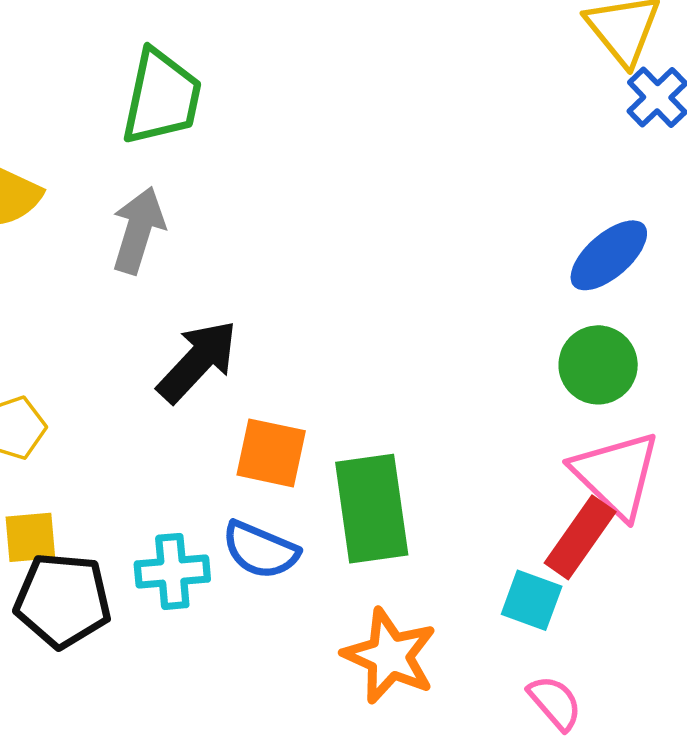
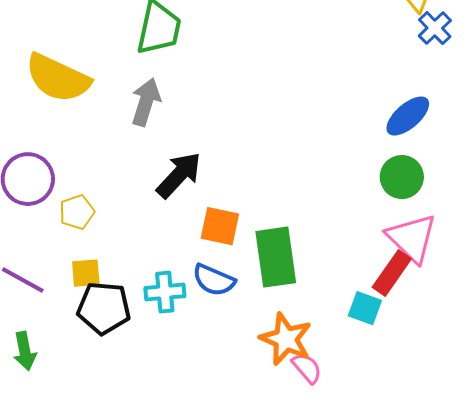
pink semicircle: (555, 703) -> (307, 368), moved

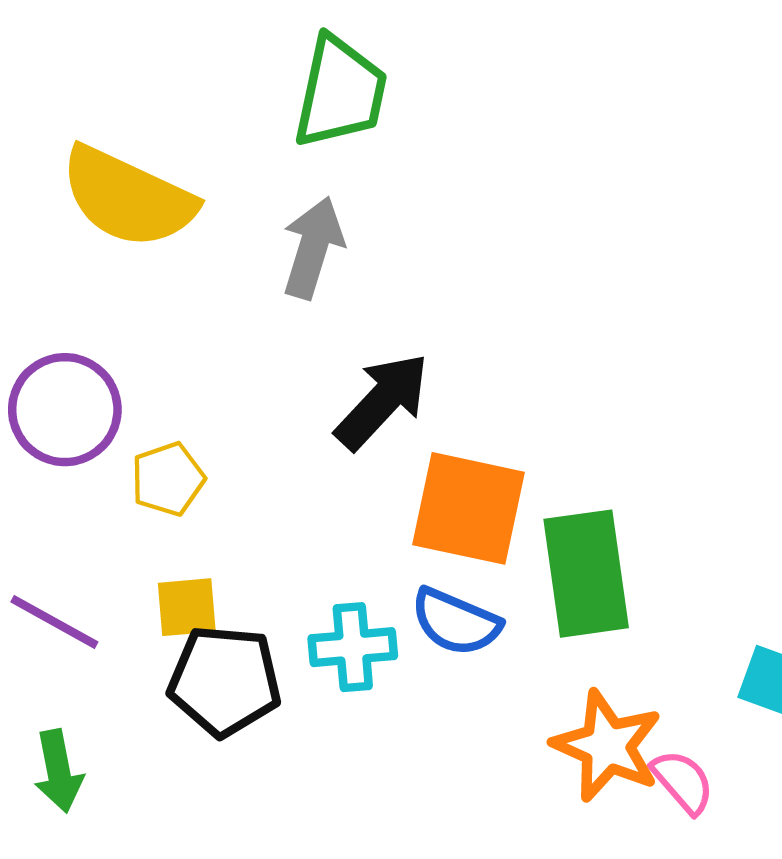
orange square: (220, 226) -> (468, 508), size x1.4
pink semicircle: (307, 368) -> (683, 782), moved

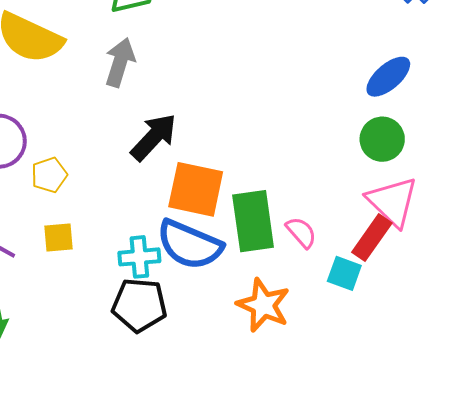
blue semicircle: (456, 622) -> (190, 245), size x1.5
black pentagon: (225, 681) -> (139, 305), moved
pink semicircle: (683, 782) -> (301, 232), moved

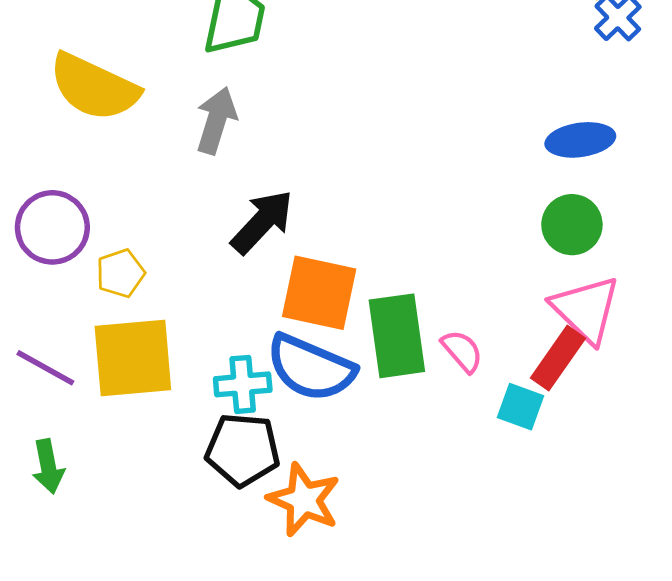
blue ellipse: (388, 77) -> (580, 140), turned 33
yellow square: (58, 238) -> (133, 358), size x2.0
orange star: (263, 305) -> (304, 500), moved

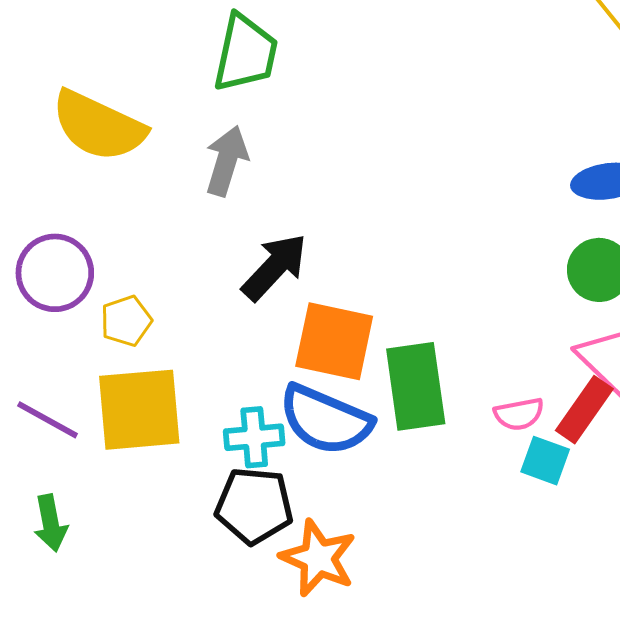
pink semicircle: (462, 351) -> (519, 414), moved, turned 120

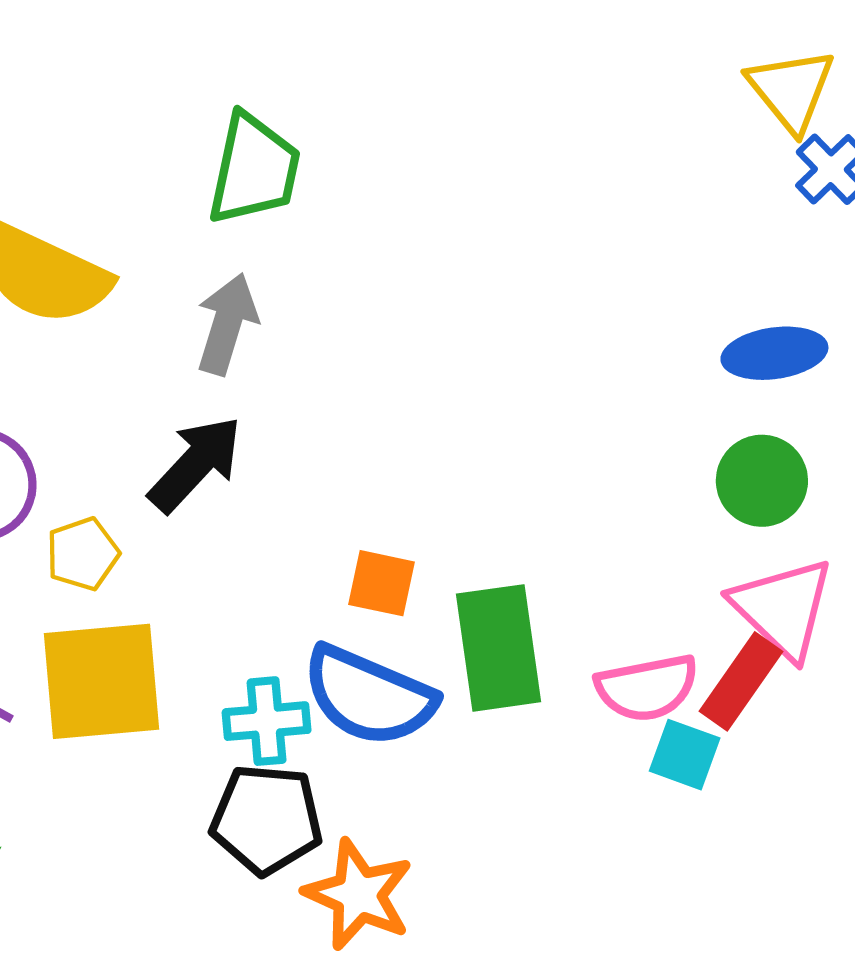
black arrow: (275, 267) -> (195, 464), moved
orange square: (334, 341) -> (381, 583), size x0.6
pink semicircle: (519, 414) -> (647, 688), size x1.4

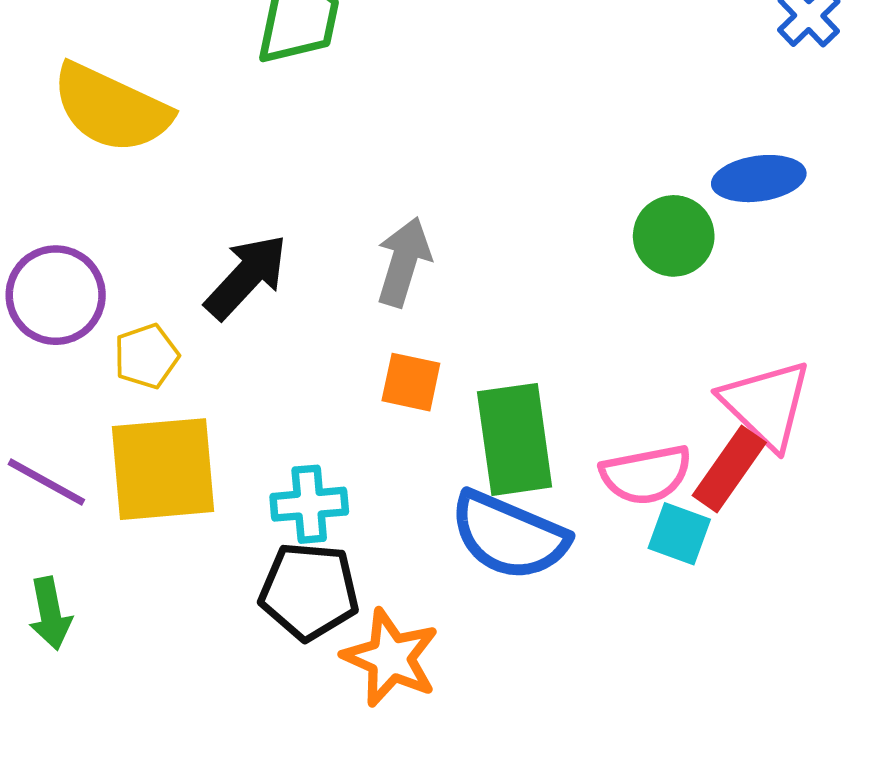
gray arrow: (227, 324) -> (404, 262), moved
green circle: (762, 481) -> (674, 236), moved
blue semicircle: (369, 696) -> (509, 536), moved

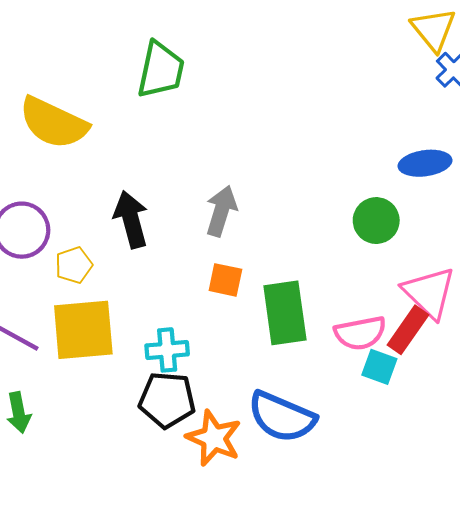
green circle: (674, 236) -> (376, 221), moved
black arrow: (246, 277) -> (131, 219), turned -58
blue semicircle: (509, 536) -> (282, 417), moved

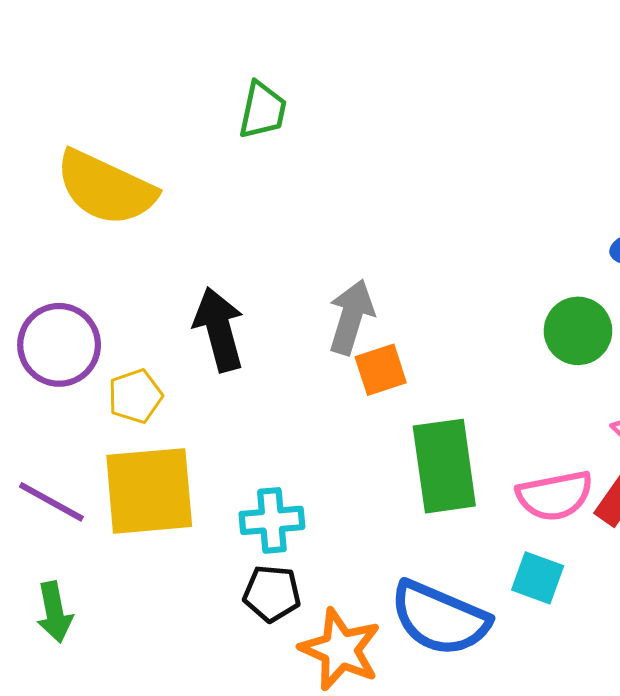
green trapezoid: (161, 70) -> (263, 110), size x0.7
orange square: (225, 280) -> (381, 370), moved, turned -30
cyan square: (379, 367) -> (538, 578), moved
black pentagon: (167, 400) -> (272, 593), size x0.7

